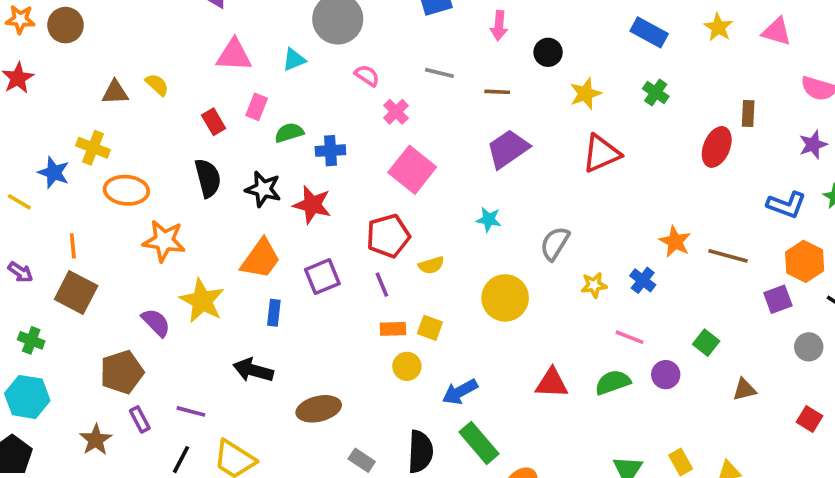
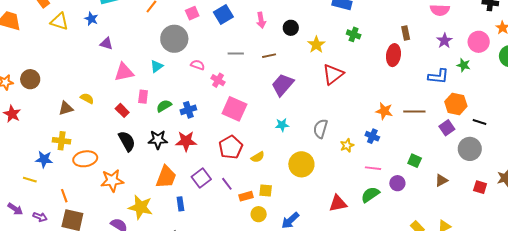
purple line: (382, 285) -> (227, 184), moved
gray circle: (809, 347) -> (470, 149), size x1.5

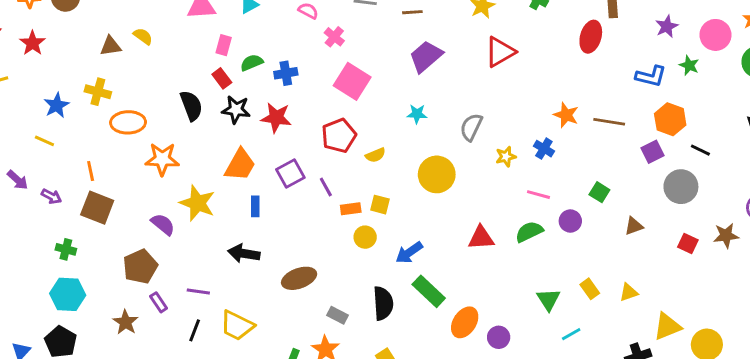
red rectangle: (122, 110) -> (222, 78), moved
blue star: (44, 159) -> (57, 105), moved, turned 30

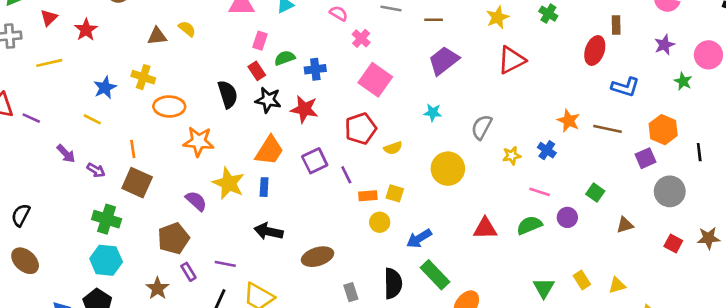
blue L-shape: (651, 76) -> (625, 87), moved
black line: (700, 150) -> (699, 152), moved, turned 54
blue rectangle: (255, 206) -> (264, 187), moved
green cross: (66, 249) -> (107, 219), size x1.5
gray rectangle: (338, 315) -> (351, 292), turned 42

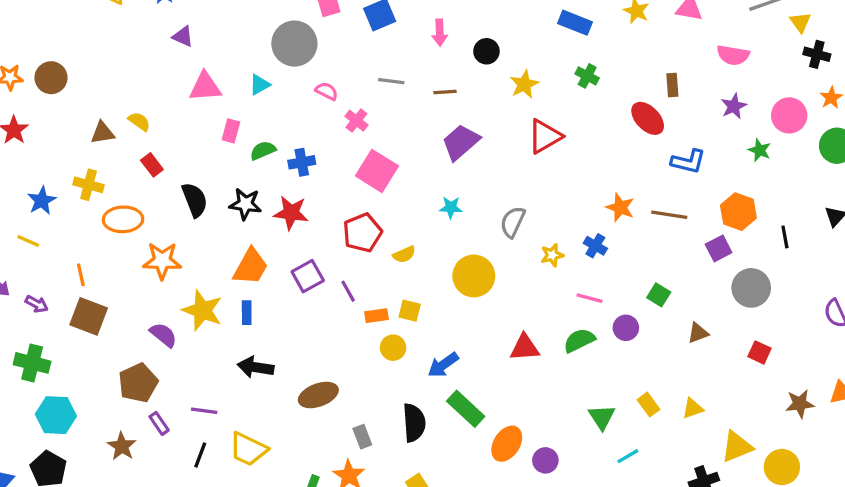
red ellipse: (595, 50) -> (648, 118), turned -60
red rectangle: (257, 71) -> (152, 165), moved
green cross: (107, 219) -> (32, 363), moved
brown star: (708, 238) -> (800, 404), moved

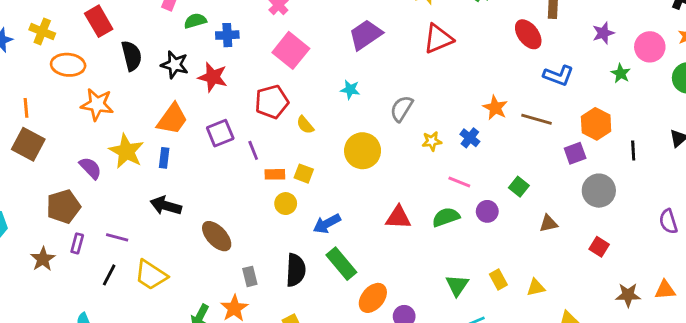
red rectangle: (152, 165) -> (99, 21), size x1.5
yellow semicircle: (404, 254) -> (305, 125), turned 66
brown ellipse: (318, 395) -> (217, 236), turned 60
purple rectangle: (159, 423) -> (77, 243), turned 42

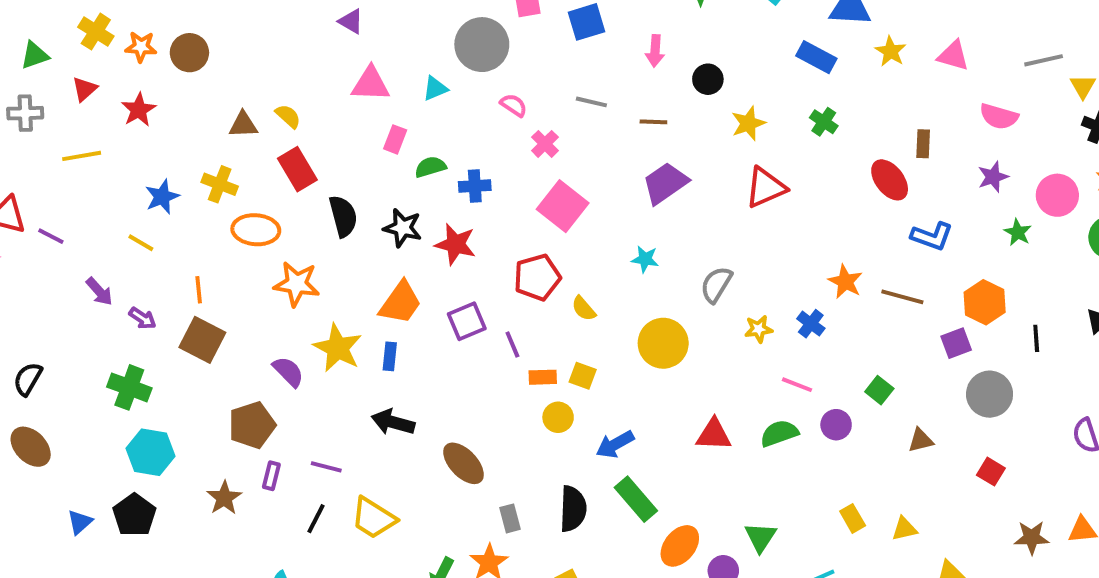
green triangle: (457, 285) -> (760, 537), moved

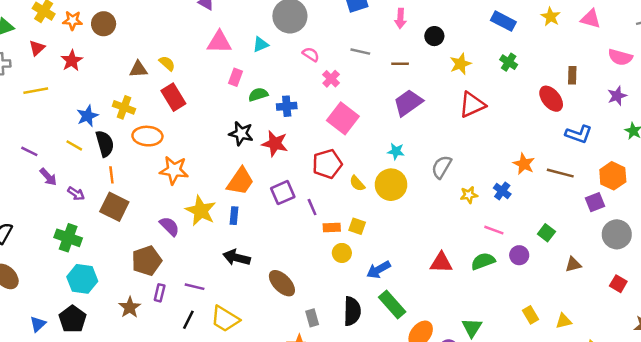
black semicircle: (343, 216) -> (105, 144), moved
purple line: (51, 236) -> (29, 151), moved
yellow circle: (663, 343) -> (391, 185), moved

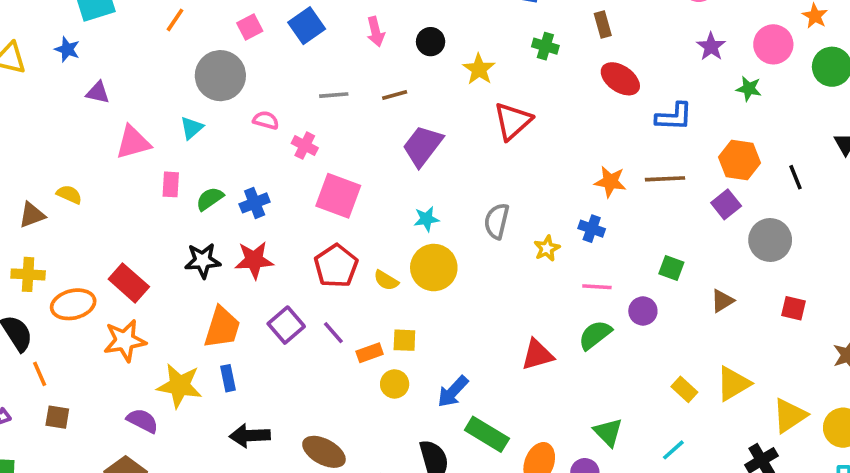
brown rectangle: (572, 75) -> (603, 24), moved
red rectangle: (173, 97) -> (129, 283), moved
brown square: (114, 207) -> (57, 417), size x0.6
yellow triangle: (564, 321) -> (733, 384), size x1.5

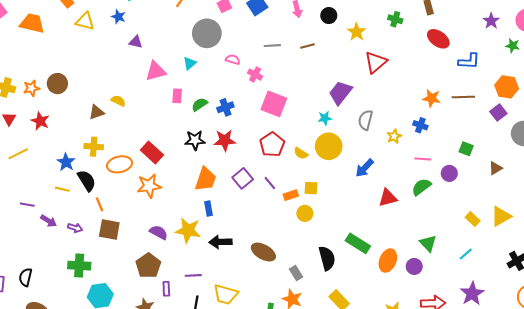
purple trapezoid: (423, 146) -> (340, 93), moved
yellow star: (179, 386) -> (188, 230), moved
blue arrow: (453, 392) -> (365, 168), moved
brown square: (57, 417) -> (109, 230), size x1.5

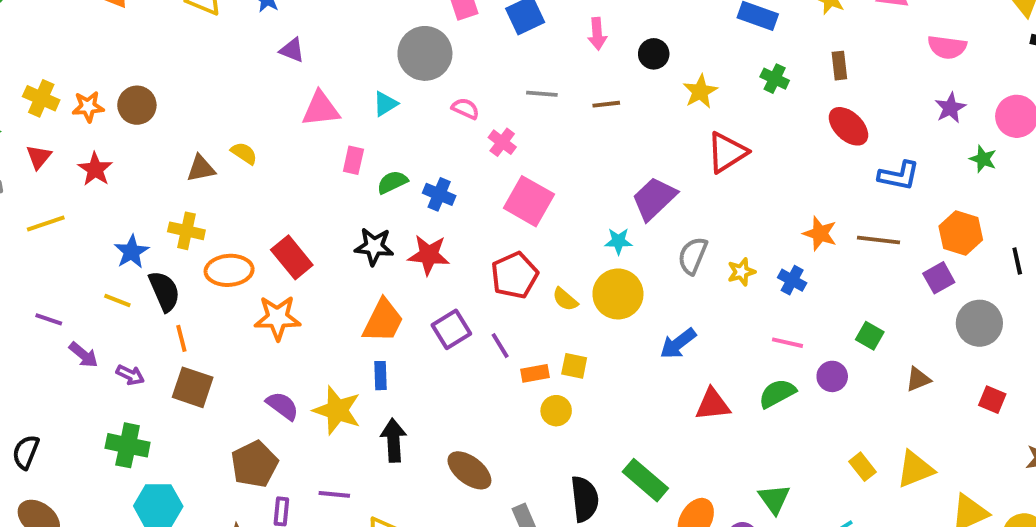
blue cross: (225, 107) -> (439, 194), turned 35
yellow star: (394, 136) -> (741, 272), moved
black arrow: (221, 242) -> (394, 440), turned 80

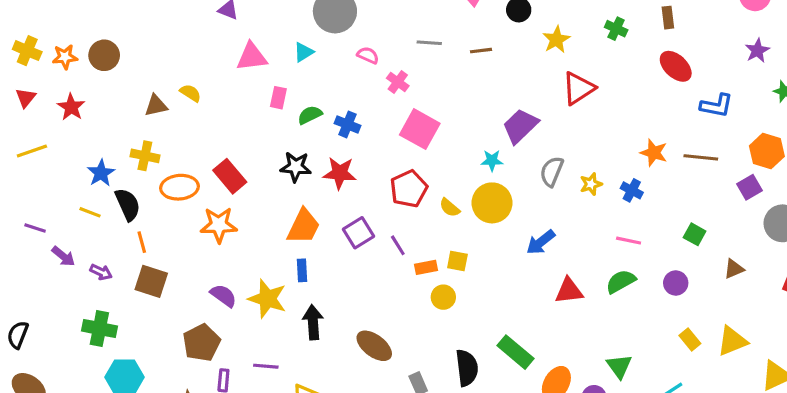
purple circle: (832, 376) -> (676, 283), moved

